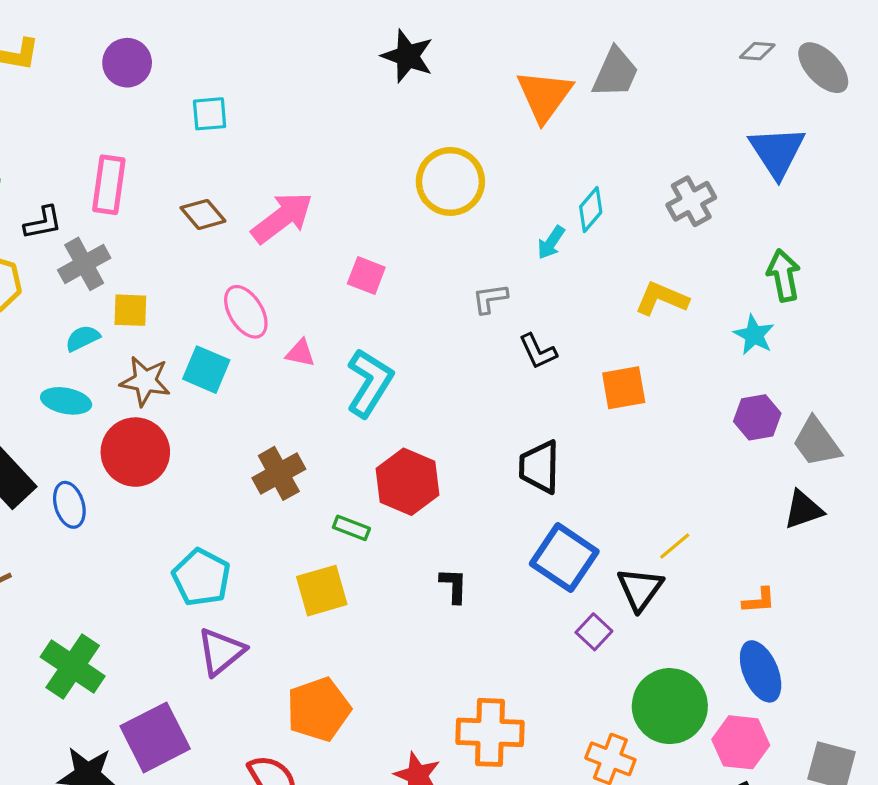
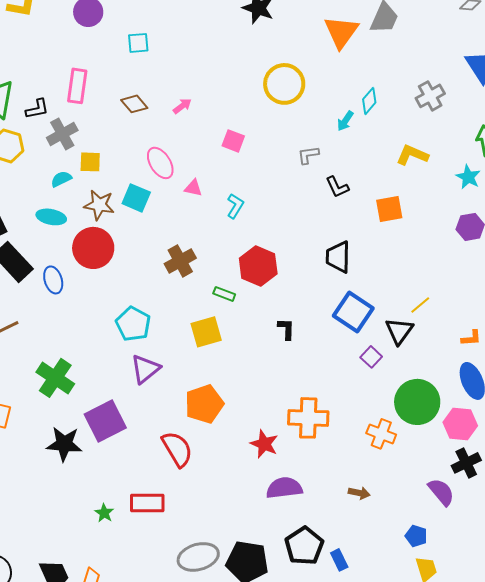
pink arrow: (282, 218) -> (182, 106), size x0.5
cyan L-shape: (370, 383) -> (235, 206), size x0.6

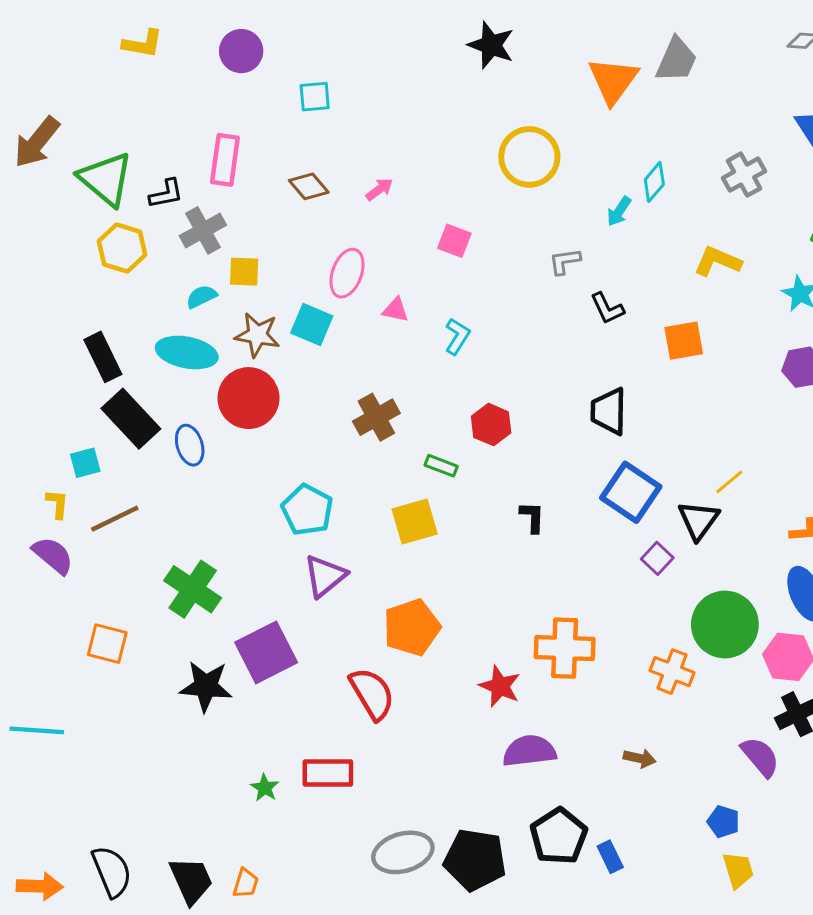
pink ellipse: (160, 163) -> (347, 273), turned 52
cyan ellipse: (51, 217) -> (187, 352), size x1.4
red hexagon: (258, 266) -> (491, 425), size x0.7

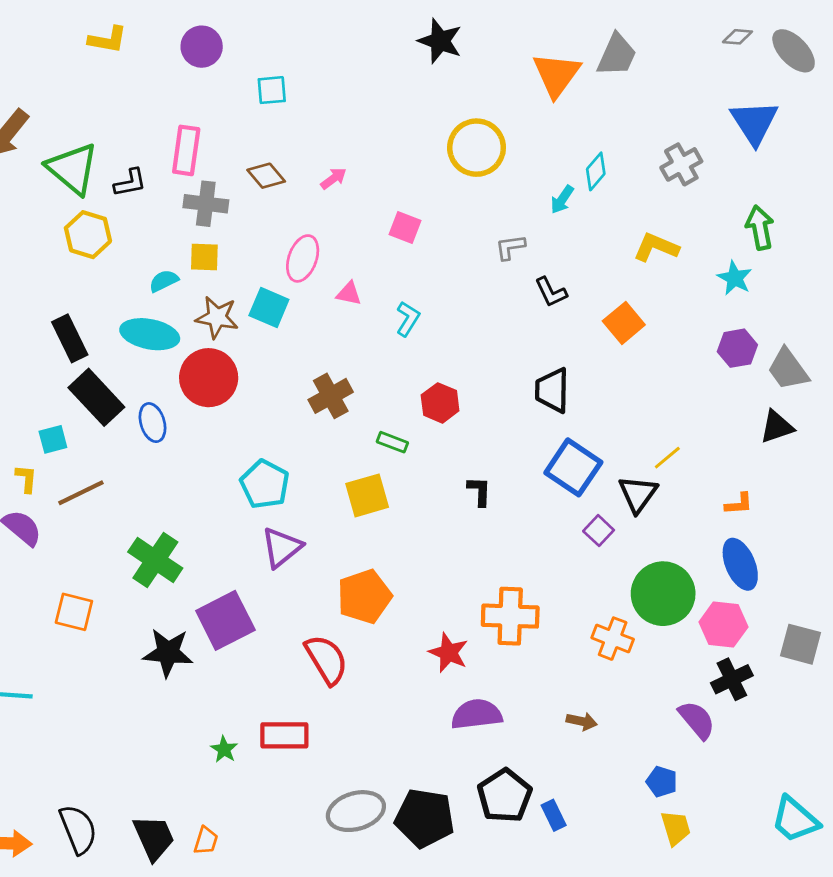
gray cross: (203, 230) -> (206, 204), moved, turned 36
orange square: (684, 341) -> (624, 323), turned -30

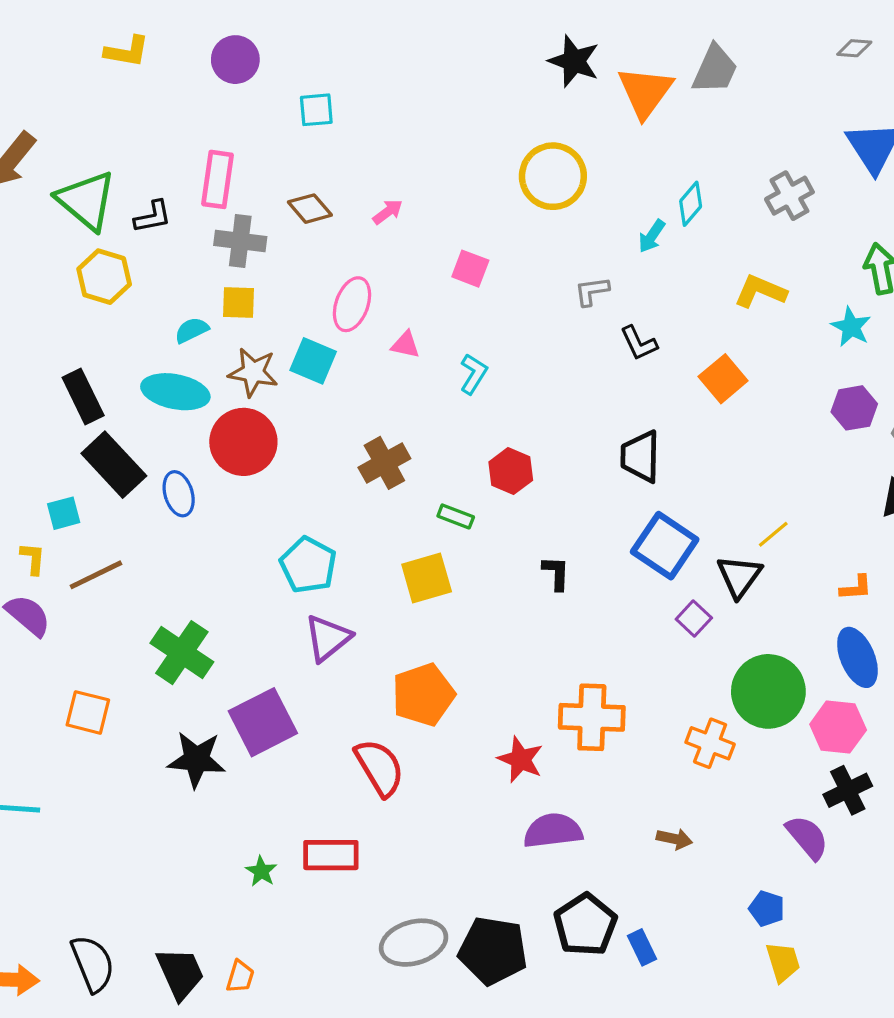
black star: (440, 41) -> (574, 61), moved

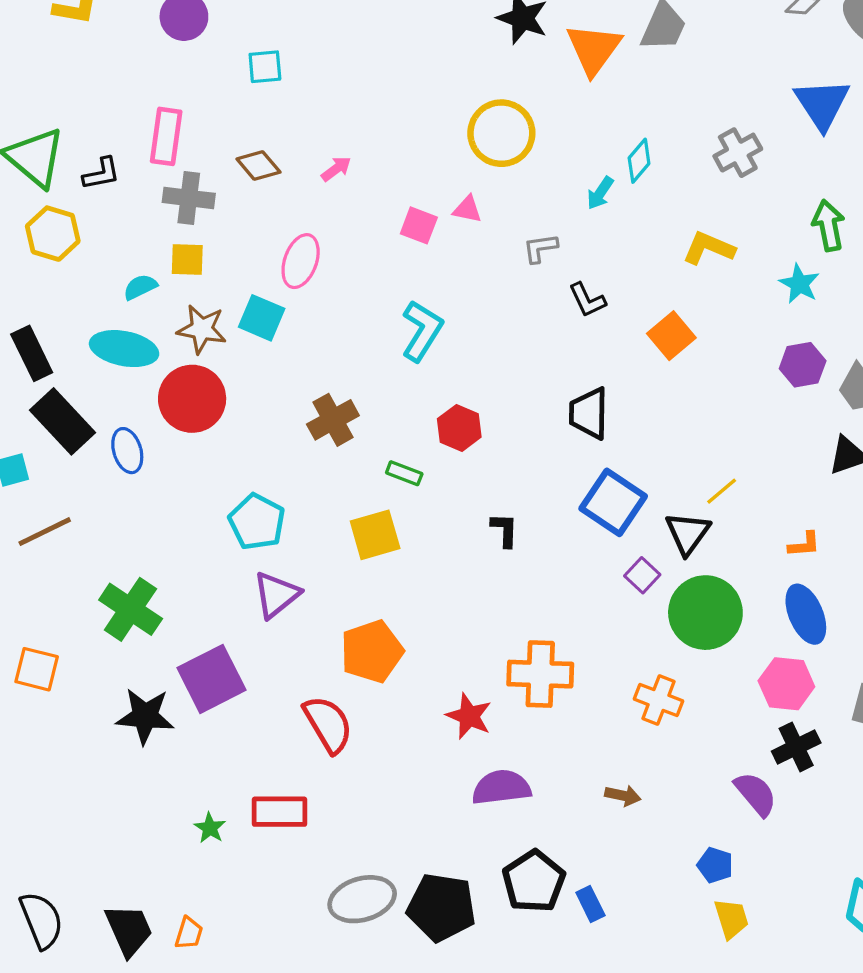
pink triangle: (405, 345) -> (467, 209), moved
cyan L-shape: (474, 374) -> (422, 331), size x1.5
green circle: (768, 691) -> (705, 613), moved

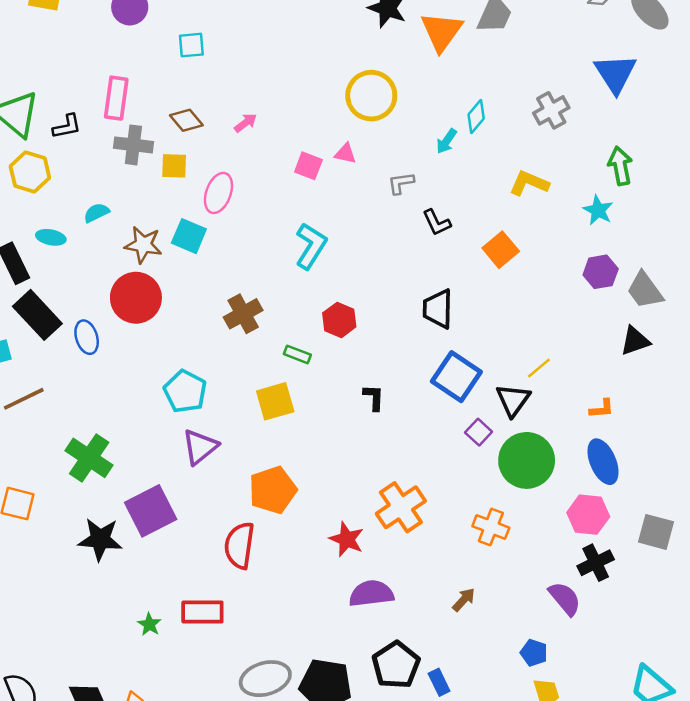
yellow square: (187, 259) -> (174, 166), moved
cyan ellipse: (124, 349) -> (51, 237), moved, size x0.6
orange cross: (540, 674) -> (401, 507), turned -36
red semicircle: (328, 724) -> (239, 545), turned -141
brown arrow: (623, 796) -> (464, 600), turned -60

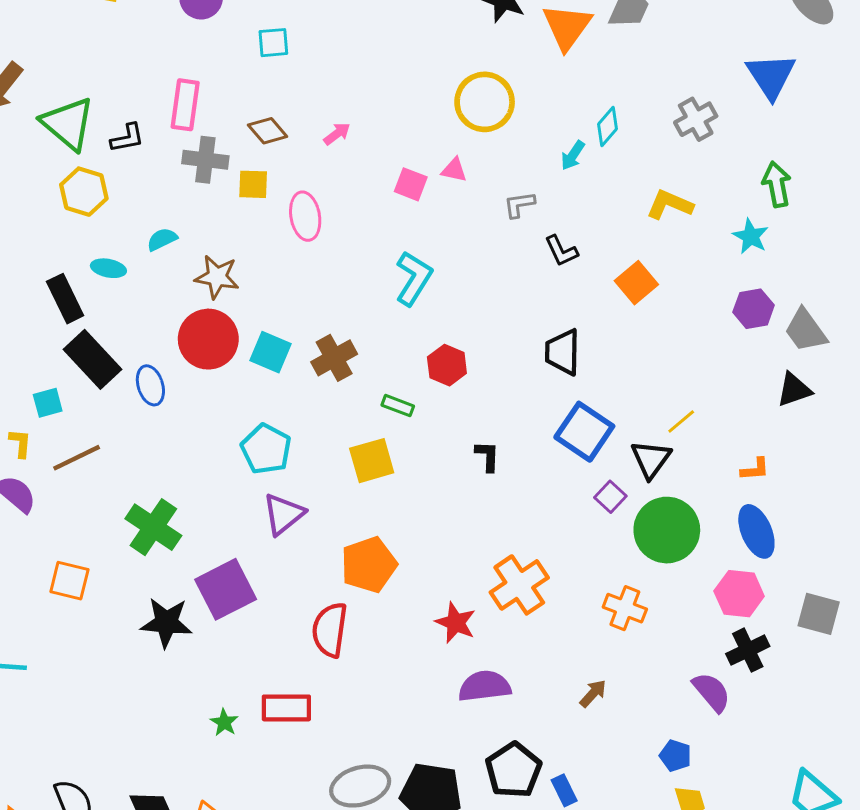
pink ellipse: (218, 193) -> (305, 216), turned -30
cyan square: (189, 236) -> (270, 352), moved

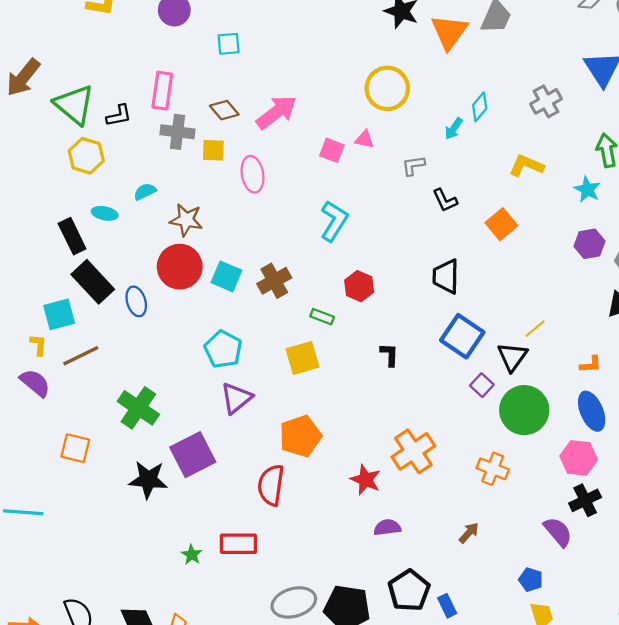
pink arrow: (337, 134) -> (276, 112), size x2.0
cyan square: (48, 403) -> (59, 314), size x1.4
purple semicircle: (485, 686) -> (387, 527), size x0.7

